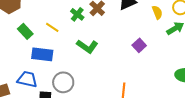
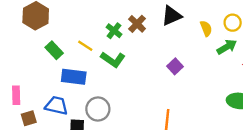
purple square: (139, 45) -> (175, 66), moved
green L-shape: (87, 46) -> (113, 59), moved

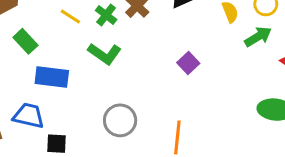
yellow line: (85, 46) -> (70, 17), moved
gray circle: (98, 109) -> (120, 120), moved

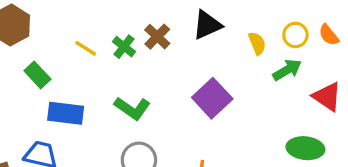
green L-shape: (105, 54) -> (132, 108), moved
purple square: (188, 63) -> (212, 98), size x1.6

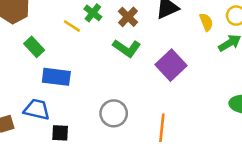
green cross: (124, 47) -> (93, 13), moved
green L-shape: (132, 108) -> (127, 48), moved

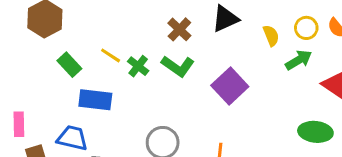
green cross: (93, 13) -> (138, 66), moved
yellow line: (72, 26) -> (111, 55), moved

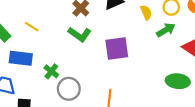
green cross: (138, 66) -> (51, 71), moved
purple square: (230, 86) -> (117, 48), turned 35

